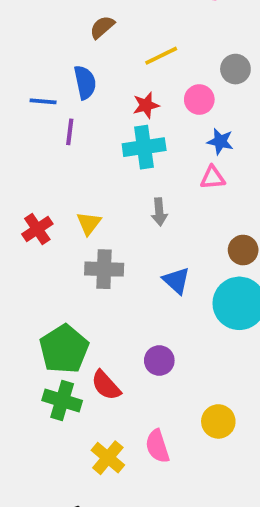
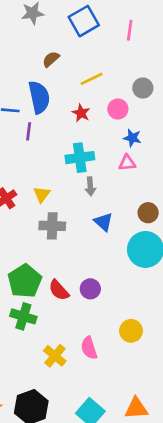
blue semicircle: (85, 82) -> (39, 97), size x1.4
red star: (146, 105) -> (81, 113), turned -30
cyan cross: (144, 147) -> (80, 158), moved
blue triangle: (176, 280) -> (103, 222), moved
red semicircle: (106, 385) -> (59, 290), moved

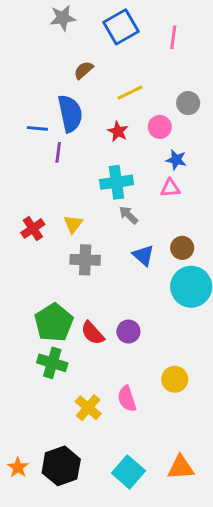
gray arrow: (90, 186) -> (128, 215), turned 138
brown circle: (148, 213) -> (182, 248), moved

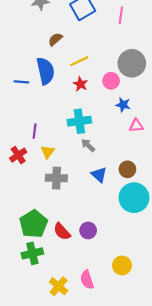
yellow line: (130, 93) -> (79, 61), moved
gray circle: (188, 103) -> (132, 63), size x1.6
purple line: (58, 152) -> (35, 131), moved
pink triangle: (170, 188) -> (136, 126), moved
green cross: (52, 363) -> (32, 253), turned -30

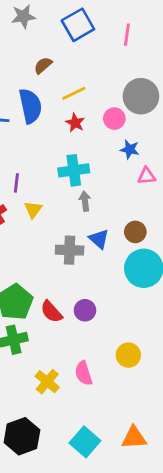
gray arrow: (88, 145) -> (85, 201), turned 40
gray cross: (56, 178) -> (70, 250), moved

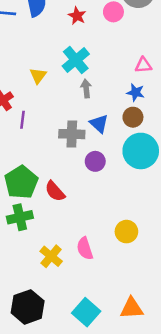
blue star: (130, 149) -> (136, 92), moved
cyan cross: (74, 170) -> (76, 60), turned -32
purple line: (16, 183) -> (22, 120), moved
yellow triangle: (33, 210) -> (38, 76), moved
purple circle: (85, 310) -> (95, 161), moved

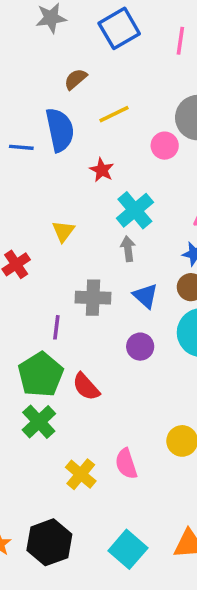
red star: (77, 16) -> (102, 170), moved
cyan cross: (76, 60) -> (135, 210), moved
purple line: (22, 120) -> (56, 327), moved
gray cross: (72, 134) -> (93, 298), moved
green cross: (20, 217) -> (39, 422), turned -30

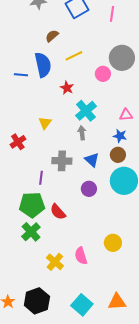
green pentagon: (41, 375) -> (32, 205), turned 30

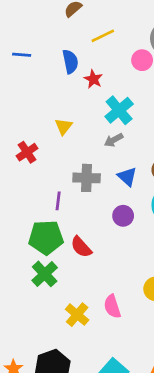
blue semicircle: (43, 65) -> (70, 62), moved, size x0.7
blue line: (21, 75) -> (22, 55), moved
gray arrow: (82, 133) -> (114, 140), turned -112

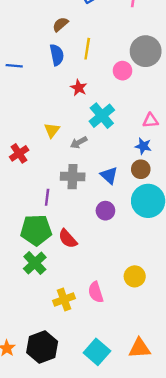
yellow line: (103, 36) -> (87, 49), turned -55
blue semicircle: (70, 62) -> (57, 55), moved
gray arrow: (114, 140) -> (79, 142), moved
yellow cross: (77, 315) -> (64, 300), turned 30

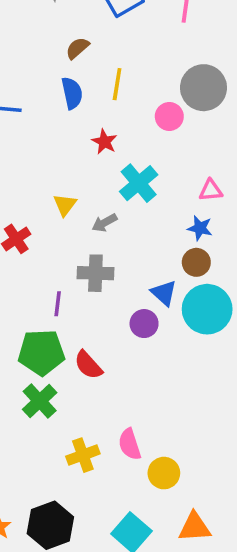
blue triangle: (109, 175) -> (164, 293), moved
yellow circle: (135, 276) -> (164, 473), moved

